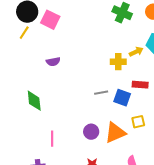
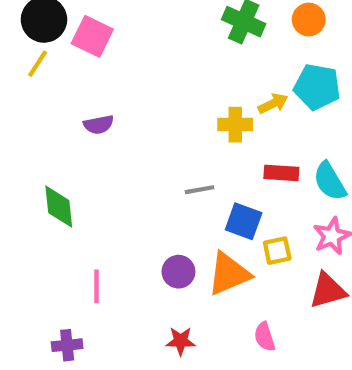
blue square: (122, 98) -> (244, 221), moved

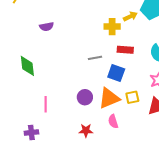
red rectangle: (281, 173) -> (125, 50), moved
yellow square: (277, 251) -> (132, 97), moved
pink semicircle: (265, 337) -> (113, 121), moved

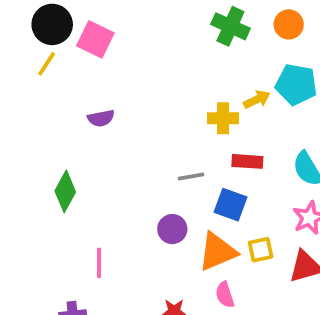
green diamond: (27, 66) -> (65, 191), turned 35
purple circle: (85, 97) -> (172, 229), moved

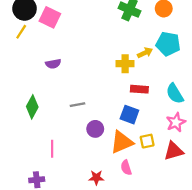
gray line: (191, 176) -> (78, 105), moved

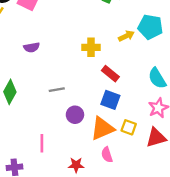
yellow cross: (125, 64) -> (91, 47), moved
red rectangle: (139, 89) -> (110, 74), moved, turned 35
yellow square: (147, 141) -> (129, 127), turned 32
pink line: (52, 149) -> (42, 143), moved

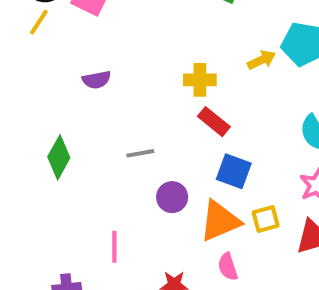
red rectangle: (110, 74) -> (214, 122), moved
yellow square: (129, 127) -> (266, 219), turned -35

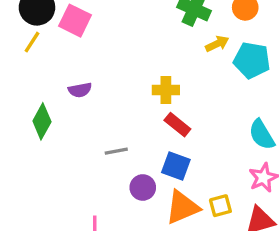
yellow arrow: (262, 60) -> (217, 44), moved
green diamond: (59, 157) -> (42, 121), moved
blue square: (234, 171) -> (176, 166), moved

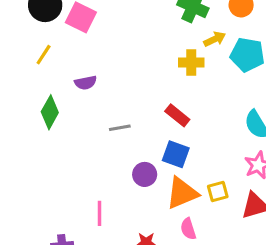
yellow line: (32, 42) -> (44, 55), moved
yellow cross: (166, 90) -> (191, 62), moved
gray line: (116, 151) -> (120, 128), moved

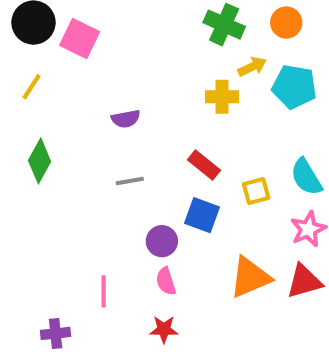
purple semicircle: (86, 83) -> (126, 119), moved
yellow square: (218, 192) -> (256, 191), moved
orange triangle: (182, 193) -> (250, 277), moved
pink semicircle: (188, 229) -> (166, 281), moved

